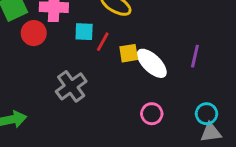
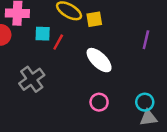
yellow square: (129, 53) -> (94, 19), moved
purple line: (195, 56) -> (146, 40), moved

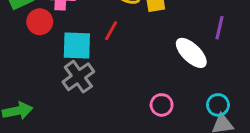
cyan square: (43, 34) -> (77, 45), moved, size x1.5
white ellipse: (99, 60) -> (191, 53), moved

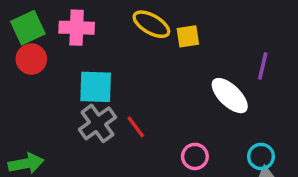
red circle: (40, 22) -> (31, 59), moved
red line: (111, 31) -> (136, 127), moved, turned -66

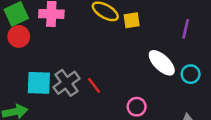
purple line: (263, 66) -> (186, 29), moved
cyan square: (96, 87) -> (39, 83), moved
cyan circle: (261, 156) -> (191, 74), moved

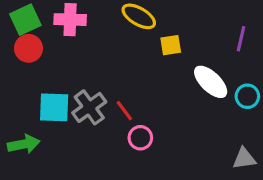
yellow square: (132, 20) -> (171, 45), moved
pink circle: (137, 107) -> (140, 138), moved

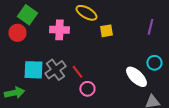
green square: (25, 20) -> (27, 15), moved, turned -30
pink cross: (70, 20) -> (59, 30), moved
white ellipse: (211, 82) -> (136, 77), moved

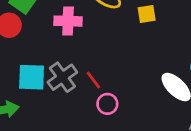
yellow square: (106, 31) -> (147, 14), moved

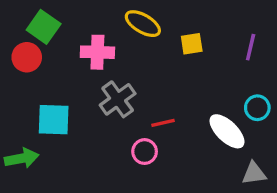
gray cross: (62, 77) -> (118, 99), moved
red line: (93, 80) -> (163, 123), moved, turned -66

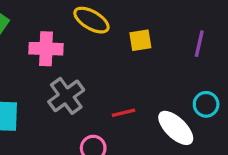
red line: (163, 123) -> (124, 113), moved

